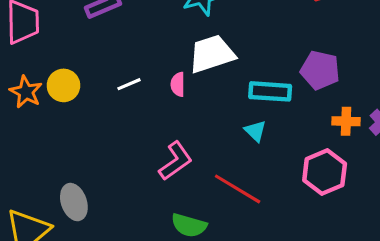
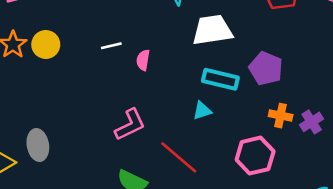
white trapezoid: (212, 54) -> (212, 30), moved
white line: (129, 84) -> (111, 46), moved
cyan triangle: (255, 131) -> (202, 111), turned 48

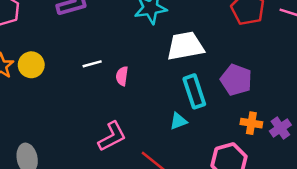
cyan rectangle: (220, 79) -> (194, 91), turned 60

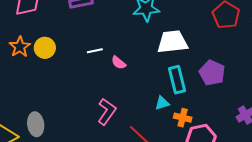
pink semicircle: (122, 76) -> (119, 63), turned -63
orange cross: (251, 123) -> (183, 118), moved
pink L-shape: (112, 136) -> (107, 112), turned -32

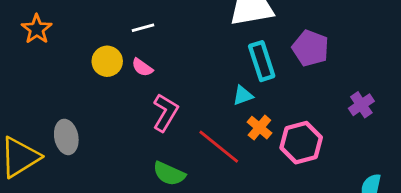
yellow circle: (45, 48) -> (107, 61), moved
pink semicircle: (119, 63) -> (142, 67), moved
orange cross: (183, 118) -> (259, 128), moved, turned 30

